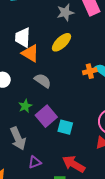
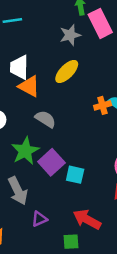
green star: (25, 106) -> (25, 151), size x1.6

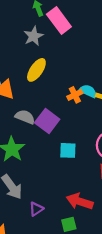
purple square: (51, 162) -> (47, 121), moved
cyan square: (75, 175) -> (68, 150), moved

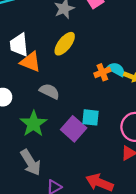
purple square: (47, 121) -> (74, 129), moved
cyan square: (68, 150) -> (91, 117), moved

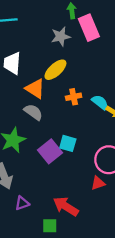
orange triangle: (30, 62) -> (35, 89), moved
orange cross: (102, 72) -> (74, 97), moved

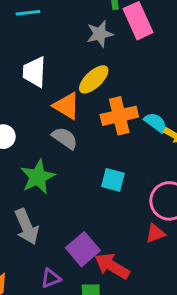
orange cross: (74, 97) -> (119, 116), size x1.6
purple square: (50, 151) -> (83, 249), moved
purple triangle: (22, 203) -> (51, 278), moved

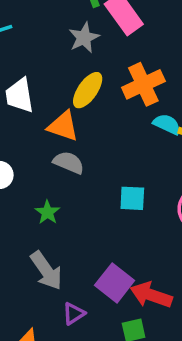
orange cross: (119, 116) -> (143, 84), moved
green star: (38, 177) -> (47, 212), size x0.6
purple triangle: (51, 278) -> (74, 314), moved

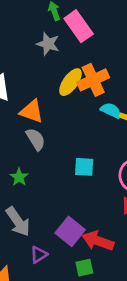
gray star: (84, 38) -> (48, 44), turned -30
yellow ellipse: (88, 90) -> (70, 82), moved
gray semicircle: (69, 163) -> (36, 139), turned 35

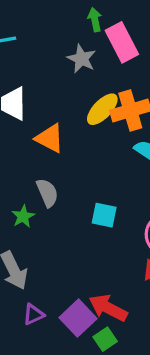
gray semicircle: (36, 139) -> (47, 193), moved
purple square: (70, 231) -> (78, 318), moved
green square: (84, 268) -> (105, 339), moved, turned -30

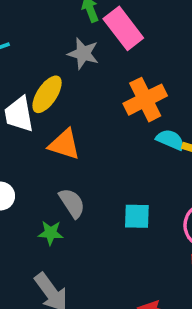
yellow ellipse: (102, 109) -> (47, 94), moved
green star: (23, 216) -> (51, 233), turned -30

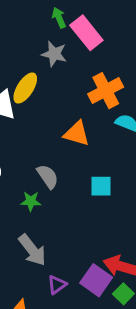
orange triangle: (64, 144) -> (77, 133), moved

